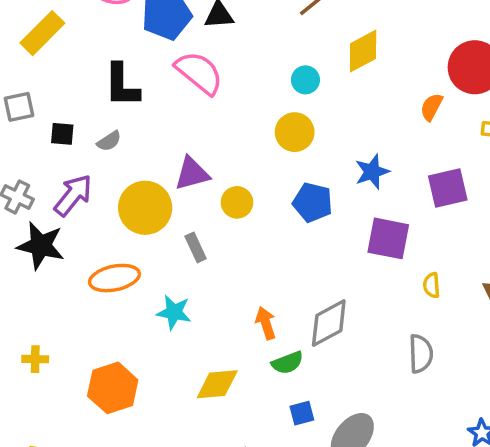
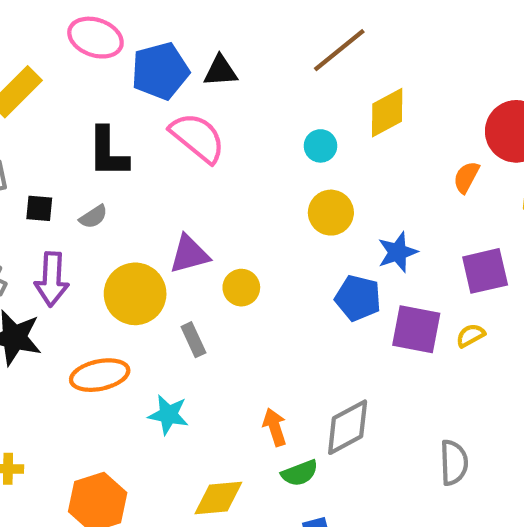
yellow circle: (295, 132) -> (331, 213), moved
purple arrow: (73, 195) -> (52, 279), turned 144
blue pentagon: (313, 202) -> (358, 298), moved
yellow semicircle: (432, 285) -> (470, 335), moved, turned 65

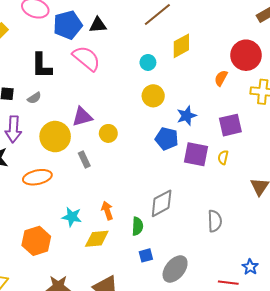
yellow semicircle: (470, 335) -> (223, 157), turned -48
cyan star: (168, 415) -> (72, 217), moved
orange arrow: (275, 427) -> (107, 211), moved
green semicircle: (300, 473) -> (138, 226), turned -66

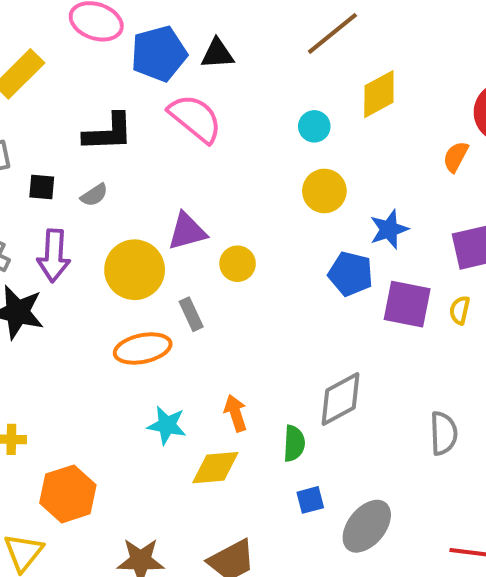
black L-shape: (42, 66) -> (108, 132), turned -92
orange ellipse: (37, 177) -> (143, 348), moved
orange hexagon: (36, 241) -> (68, 494), moved

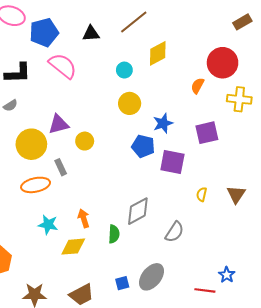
black triangle: (217, 54) -> (91, 33), moved
yellow semicircle: (460, 310) -> (202, 194), moved
gray semicircle: (444, 433) -> (174, 232), moved, turned 35
blue square: (310, 500) -> (122, 283), moved

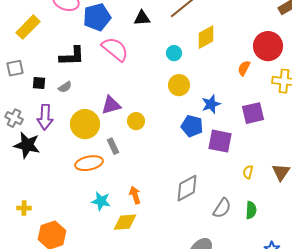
green semicircle: (114, 234) -> (251, 210), moved

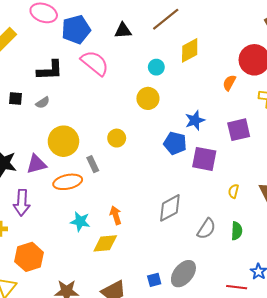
yellow circle: (179, 85) -> (148, 98), moved
purple triangle: (111, 105) -> (36, 164), moved
purple arrow: (45, 117) -> (22, 203), moved

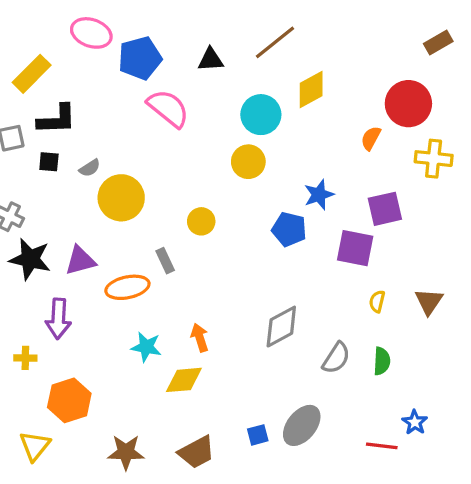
cyan circle: (156, 67) -> (261, 115), size x1.6
black L-shape: (50, 70) -> (57, 119), moved
yellow circle: (63, 141) -> (121, 198), moved
purple square: (204, 159) -> (355, 248), moved

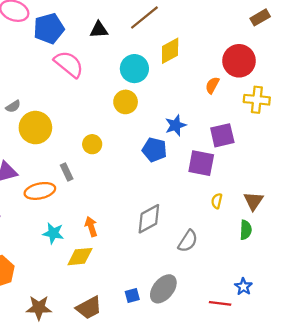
green semicircle: (382, 361) -> (246, 230), moved

